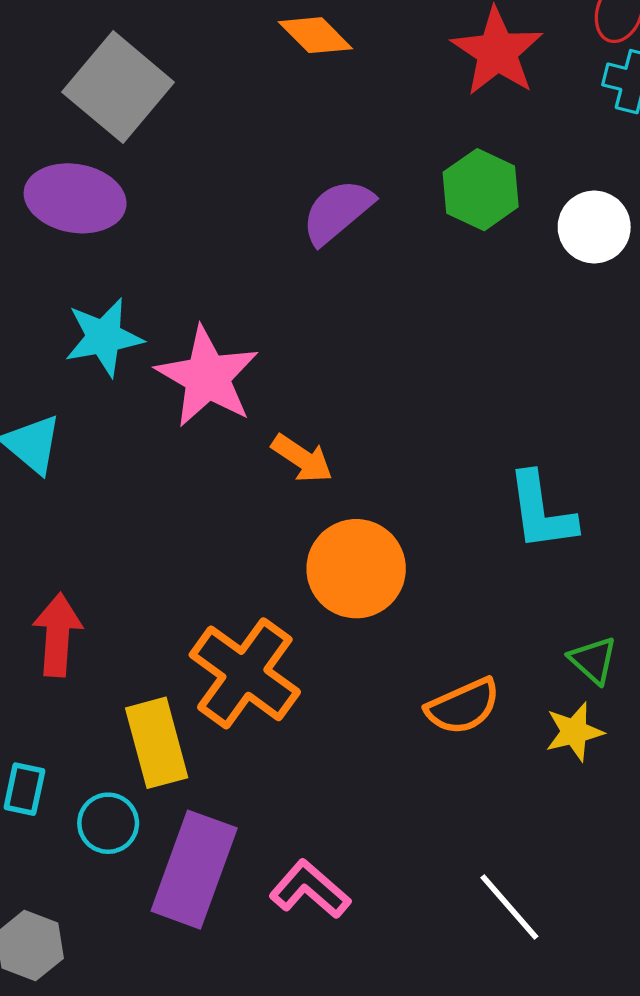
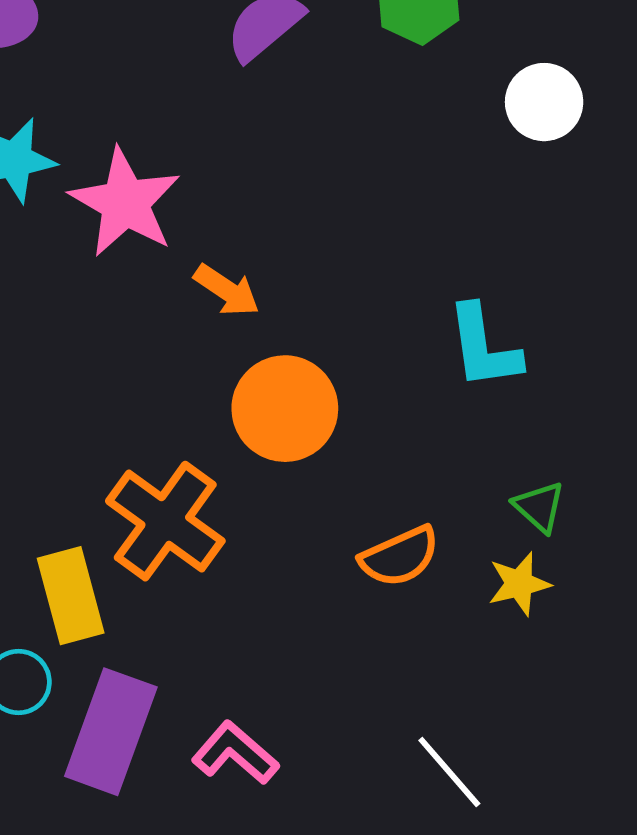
white circle: (594, 227) -> (544, 102), moved

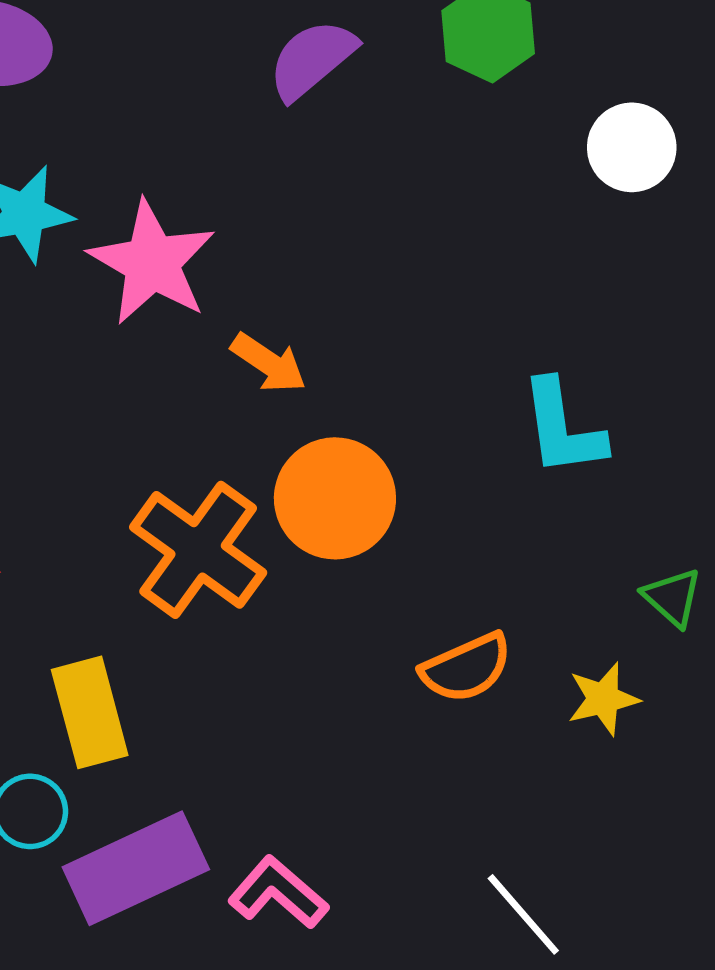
green triangle: (539, 507) -> (672, 597), moved
orange cross: (165, 521) -> (198, 550), moved
purple rectangle: (111, 732) -> (136, 868), turned 45

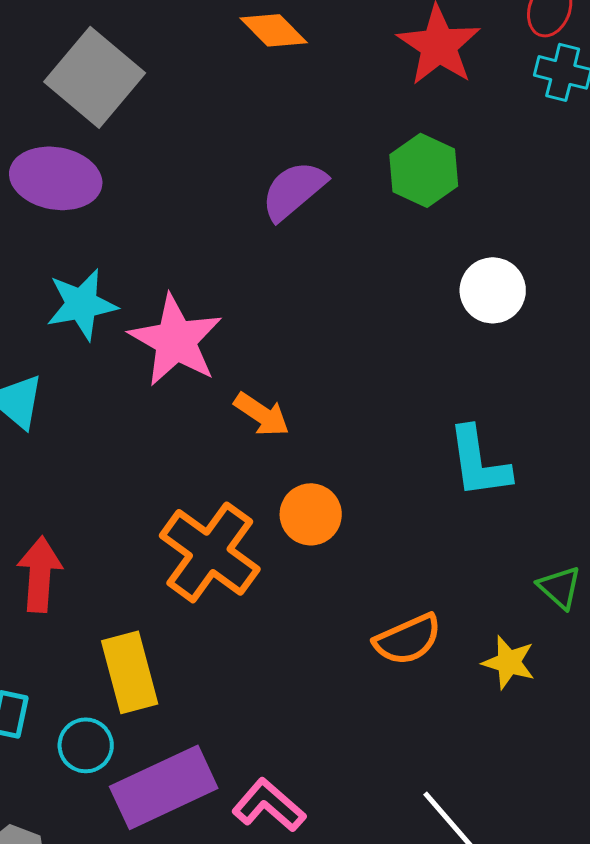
white circle: (632, 147) -> (493, 290), moved
orange circle: (335, 498) -> (311, 514), size x0.7
yellow star: (603, 699) -> (509, 662), turned 30

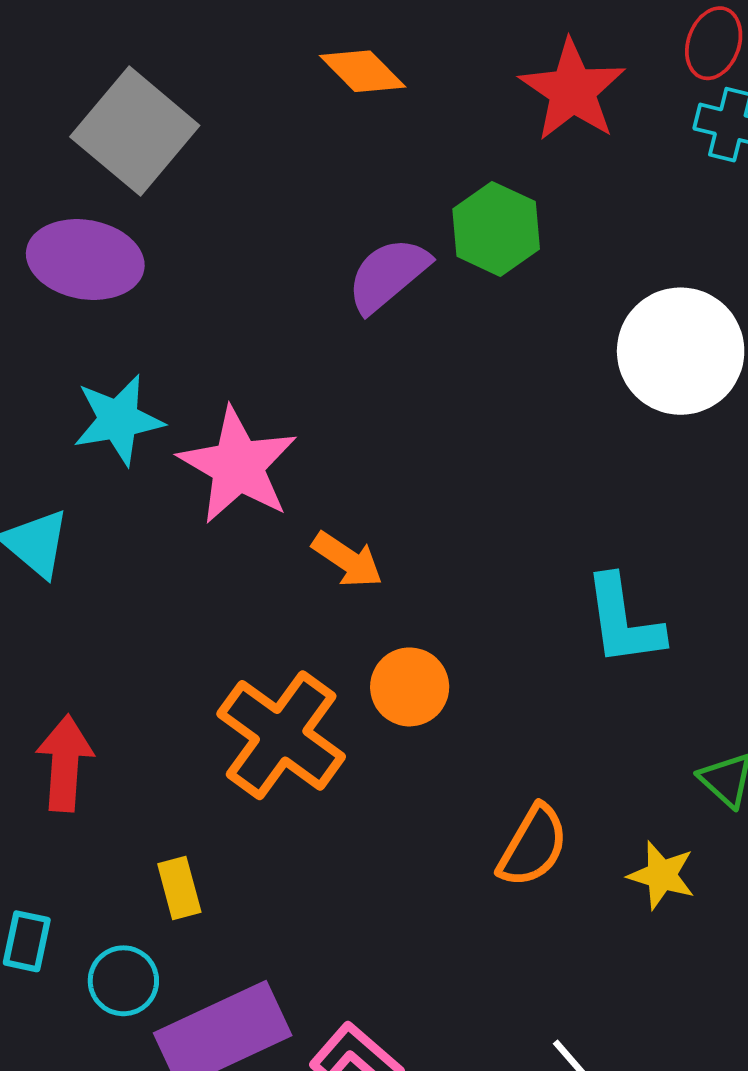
green hexagon: (424, 170) -> (496, 229), moved
white circle: (493, 290) -> (681, 351), moved, size x1.5
orange semicircle: (408, 639) -> (533, 846), turned -36
yellow rectangle: (130, 672) -> (179, 888), size x0.6

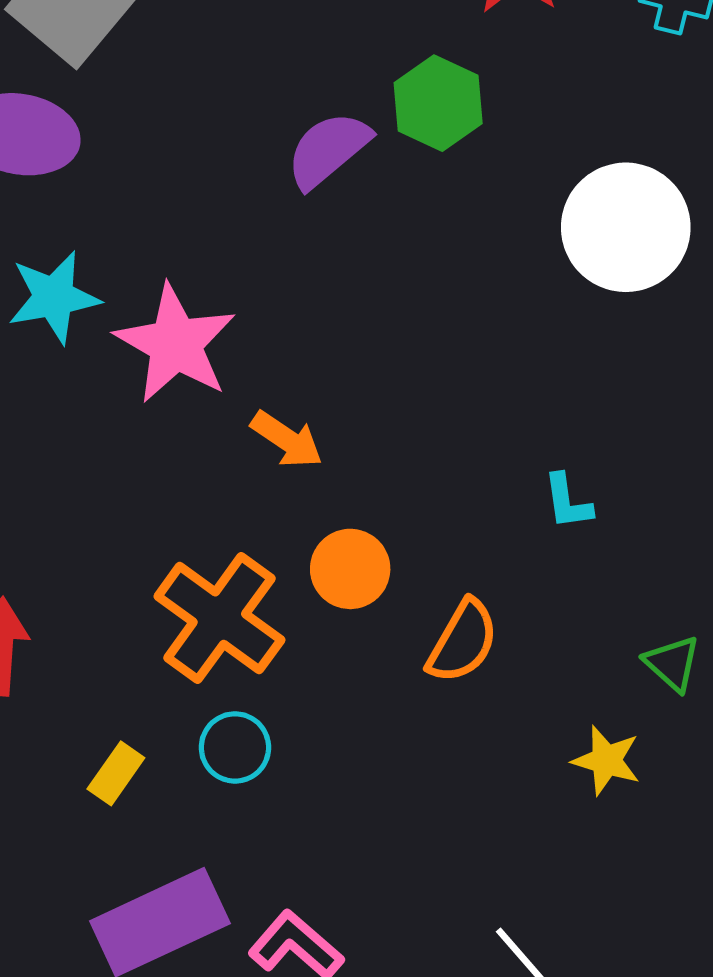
cyan L-shape: (623, 621) -> (568, 502), size x0.6
orange semicircle: (533, 846) -> (463, 641), moved
yellow rectangle: (179, 888) -> (116, 773), turned 50
cyan circle: (123, 981) -> (235, 747), moved

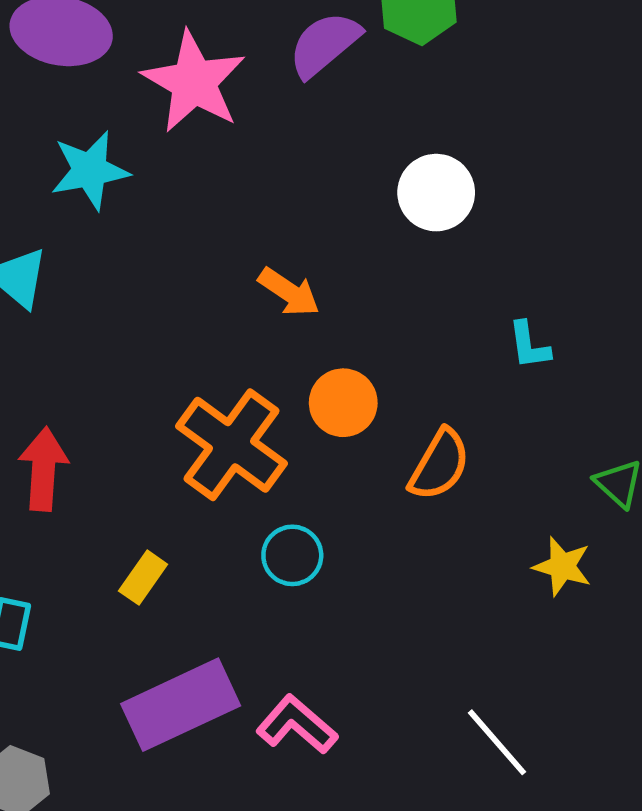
white circle: (626, 227) -> (436, 193), moved, size x0.7
pink star: (175, 344) -> (194, 82), moved
cyan circle: (235, 747) -> (292, 555), moved

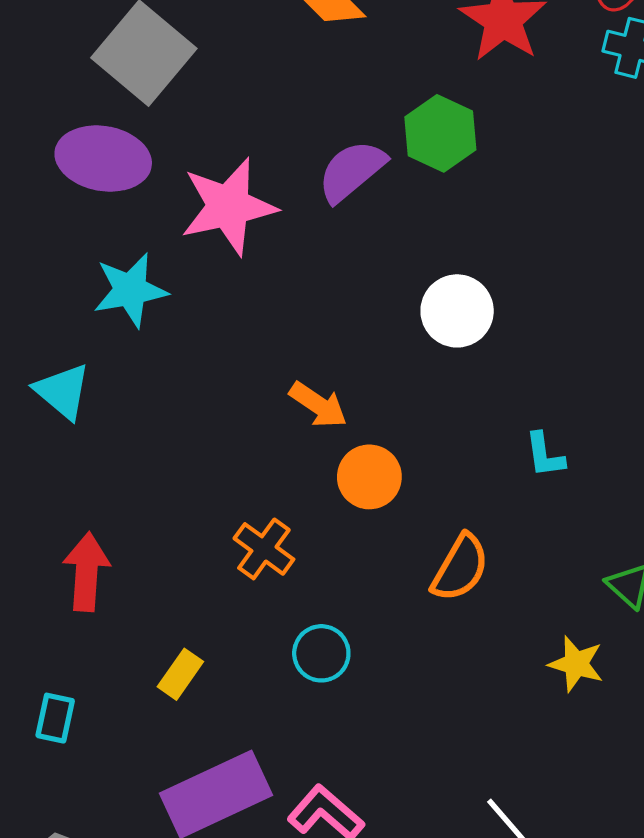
pink star: (194, 82) -> (228, 207), turned 30
orange circle: (343, 403) -> (369, 477), moved
orange cross: (231, 445) -> (264, 549), size x0.6

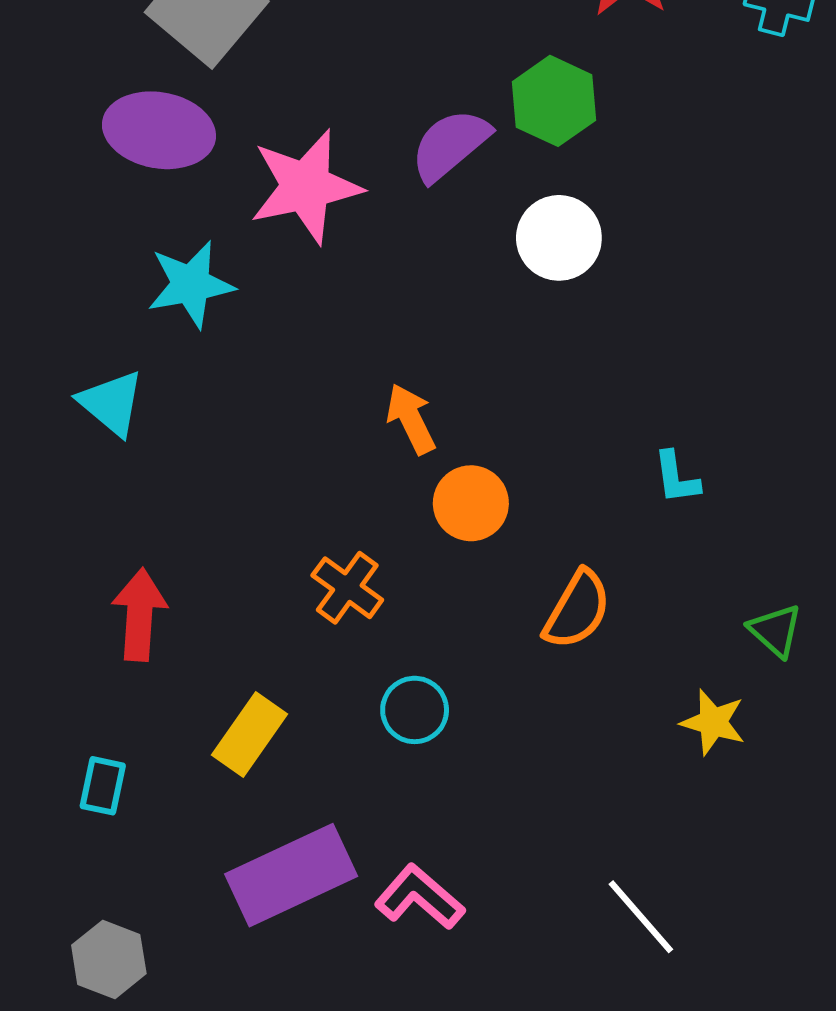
white circle: (457, 311) -> (559, 238), moved
orange arrow: (318, 405) -> (411, 419), turned -150
yellow rectangle: (180, 674) -> (249, 734), size x1.4

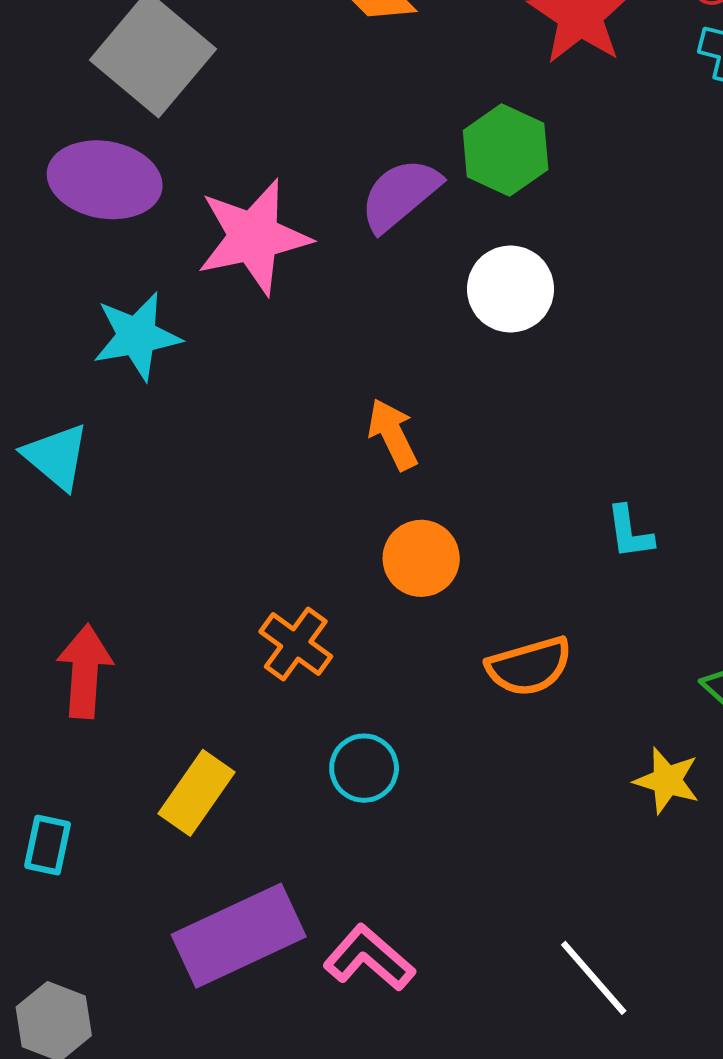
orange arrow: (411, 419) -> (393, 434), moved
orange semicircle: (577, 610) -> (529, 666), turned 44

